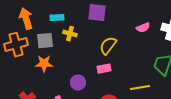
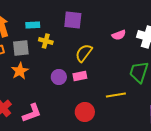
orange star: (44, 64) -> (20, 71), turned -30
purple circle: (78, 83) -> (59, 77), moved

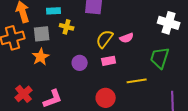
pink semicircle: (119, 35) -> (127, 38), moved
pink rectangle: (80, 76) -> (109, 61), moved

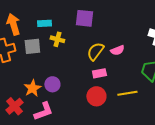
orange star: (41, 57) -> (32, 88), moved
purple circle: (80, 63) -> (52, 84), moved
red circle: (106, 98) -> (96, 96), moved

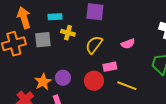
yellow semicircle: (95, 51) -> (94, 45), moved
yellow line: (127, 93) -> (127, 86), moved, turned 30
red circle: (96, 96) -> (94, 81), moved

